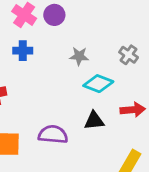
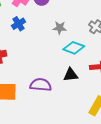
blue cross: (23, 51) -> (19, 24), turned -32

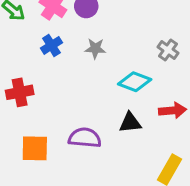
gray star: (60, 28) -> (95, 48), moved

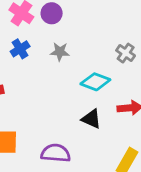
black triangle: (130, 123) -> (91, 119), turned 30
purple semicircle: (85, 138) -> (56, 153), moved

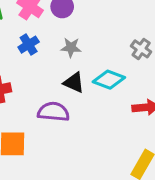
black triangle: (91, 119) -> (74, 83), moved
purple semicircle: (56, 153) -> (53, 112), moved

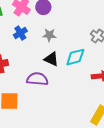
cyan diamond: (109, 80) -> (75, 57), turned -35

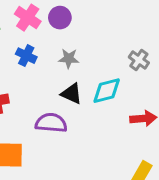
blue cross: (20, 33) -> (26, 56), turned -32

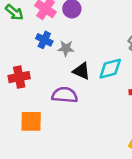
gray star: (69, 59) -> (66, 48), moved

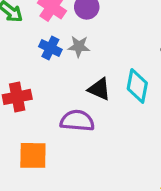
gray star: (66, 48) -> (79, 46), moved
cyan diamond: (110, 69) -> (137, 86), turned -65

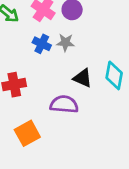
orange square: (33, 155) -> (27, 133), turned -30

